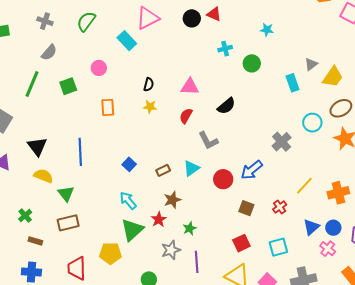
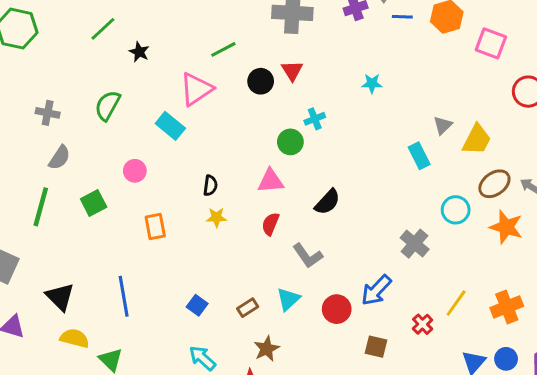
red triangle: (214, 14) -> (292, 71), turned 42
green circle: (252, 63) -> (290, 142), moved
red cross: (280, 207) -> (423, 324), moved

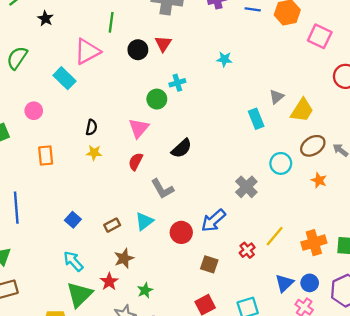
green line: (223, 49) -> (111, 22), turned -60
pink triangle: (271, 181) -> (139, 128), turned -50
orange star: (506, 227) -> (319, 180), size x0.6

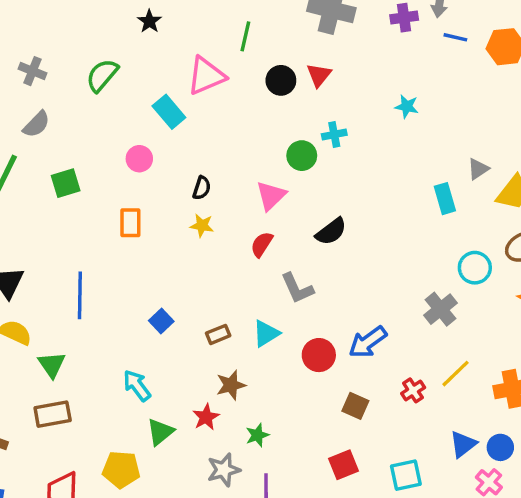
pink circle: (34, 111) -> (139, 159), moved
gray cross: (246, 187) -> (441, 309), moved
cyan arrow: (73, 261) -> (137, 386), moved
green triangle: (79, 295) -> (160, 432), size x0.7

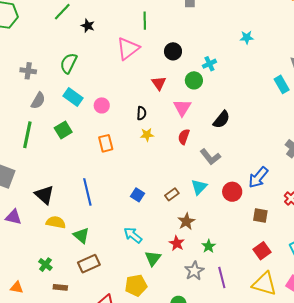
red triangle: (319, 75) -> (159, 83), moved
black circle: (281, 80) -> (173, 51), moved
cyan rectangle: (169, 112) -> (73, 97), moved

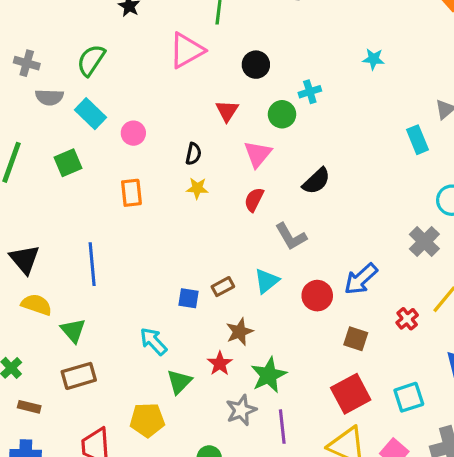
gray semicircle: (38, 101) -> (49, 97), moved, turned 54
blue square: (137, 195) -> (189, 298), moved, turned -32
green star: (209, 246) -> (269, 375), size x1.6
red square: (262, 251) -> (351, 394), size x1.4

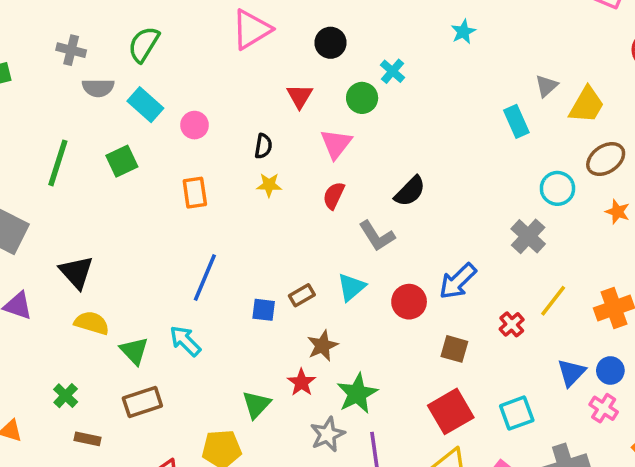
cyan star: (373, 59) -> (463, 32), turned -30
cyan cross: (310, 92) -> (393, 71), turned -30
black semicircle: (316, 181) -> (410, 191), moved
blue line: (92, 264) -> (205, 278), moved, turned 30
cyan arrow: (153, 341) -> (185, 341), moved

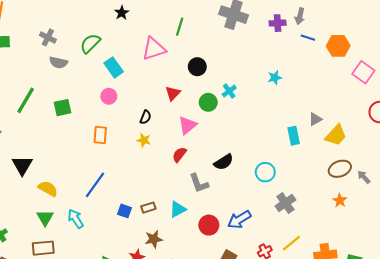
cyan rectangle: (145, 105) -> (114, 67), moved
cyan circle: (557, 188) -> (265, 172), moved
yellow semicircle: (92, 323) -> (48, 189), moved

